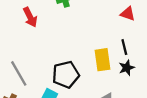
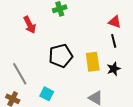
black line: (124, 47) -> (114, 41), moved
black pentagon: (66, 75) -> (61, 56), moved

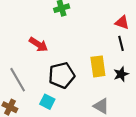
red arrow: (30, 25) -> (39, 44), moved, turned -30
black pentagon: (61, 56) -> (62, 75), moved

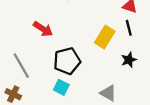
yellow rectangle: (98, 66) -> (105, 37), moved, turned 40
cyan square: (47, 102) -> (61, 87), moved

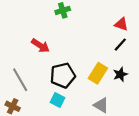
black line: (129, 28) -> (120, 45), turned 56
yellow rectangle: (105, 37) -> (98, 73), moved

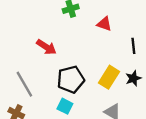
red triangle: (121, 24) -> (104, 24), moved
black line: (120, 45) -> (133, 46), turned -48

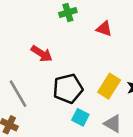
cyan square: (65, 106) -> (80, 117), moved

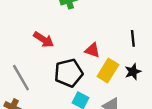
red triangle: (104, 29) -> (92, 50), moved

